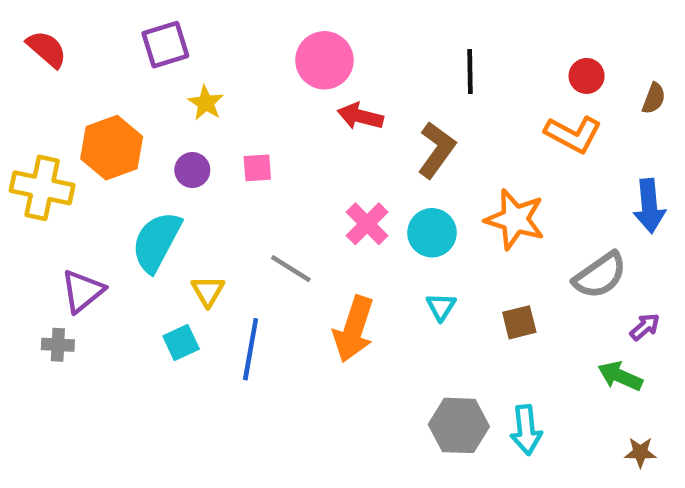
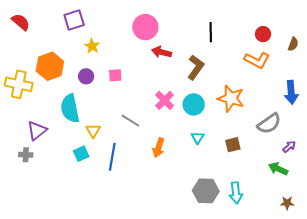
cyan semicircle: (156, 242) -> (70, 108), turned -40
orange arrow: (354, 329) -> (158, 148), size x0.7

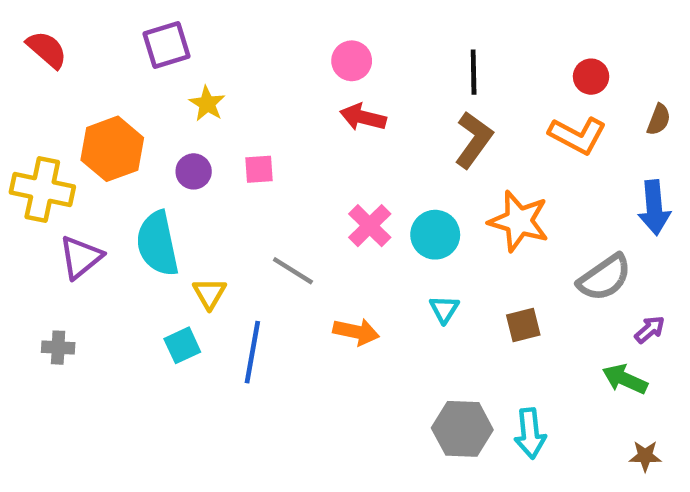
pink circle: (145, 27) -> (352, 61), moved, size x0.7
brown semicircle: (293, 44) -> (659, 120), moved
brown L-shape: (196, 67) -> (474, 140), moved
purple triangle: (37, 131) -> (81, 257), moved
orange arrow: (158, 148) -> (356, 332), turned -96

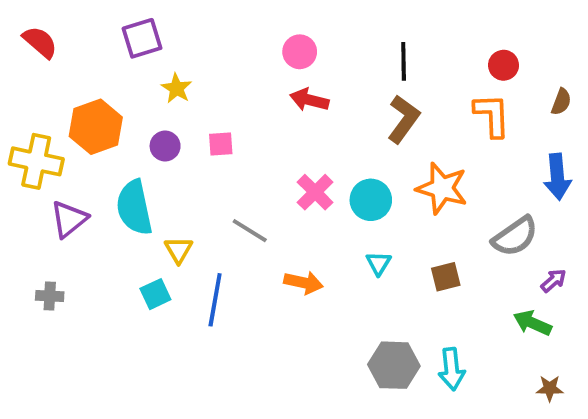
orange L-shape: (577, 135) -> (492, 115), turned -120

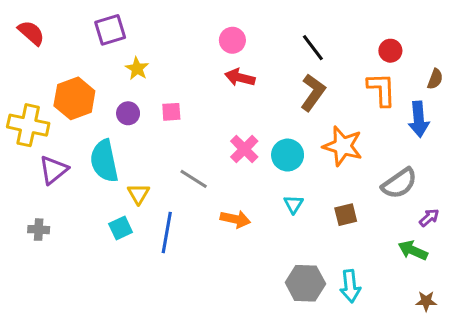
black line: (404, 61) -> (313, 48), turned -36
blue arrow: (557, 177) -> (419, 119), moved

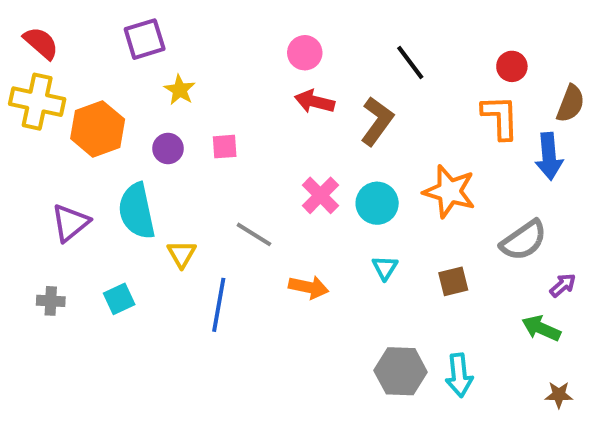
brown semicircle: (435, 79) -> (571, 104), size x1.4
brown L-shape: (313, 92) -> (377, 121), moved
yellow cross: (28, 125) -> (37, 102), moved
cyan square: (121, 228) -> (119, 299), moved

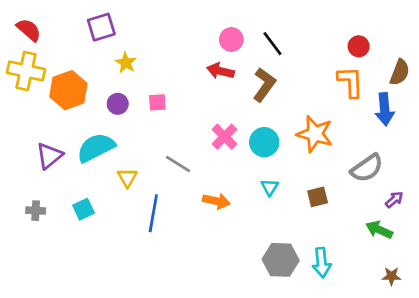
pink circle: (305, 53) -> (231, 39), moved
black line: (410, 62) -> (272, 44), moved
cyan semicircle: (137, 211) -> (96, 148), turned 75

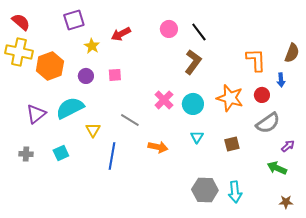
red circle: (359, 46) -> (262, 95), moved
red arrow: (220, 71) -> (121, 34), moved, turned -42
blue arrow: (385, 109) -> (281, 80), size x0.6

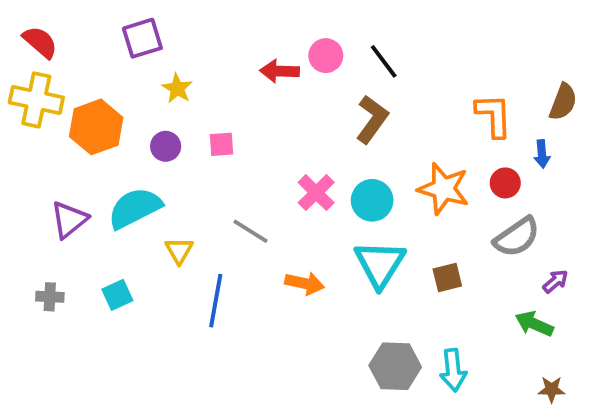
red arrow: (121, 34) -> (279, 71), moved, turned 30
cyan triangle: (197, 137) -> (380, 264), size x2.0

